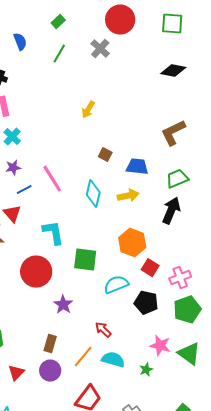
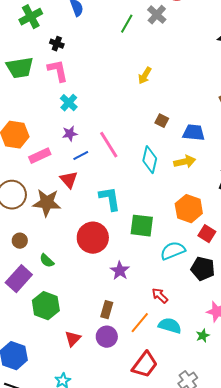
green line: (59, 54) -> (127, 24), moved

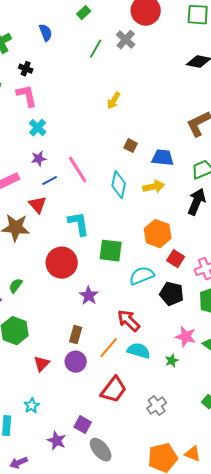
green semicircle: (47, 261) -> (16, 286), turned 84
red arrow: (160, 296) -> (129, 321), size x1.4

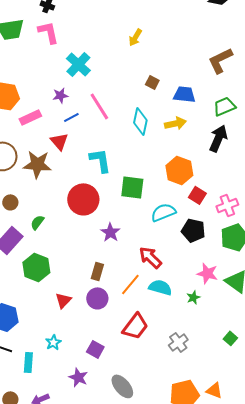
cyan cross: (38, 128) -> (78, 64), moved, size x1.4
purple square: (83, 425) -> (95, 349), moved

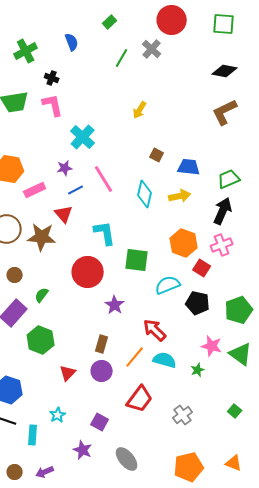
brown L-shape: (220, 60) -> (225, 112), moved
pink cross: (227, 205) -> (222, 245), moved
orange triangle: (214, 390) -> (234, 463), moved

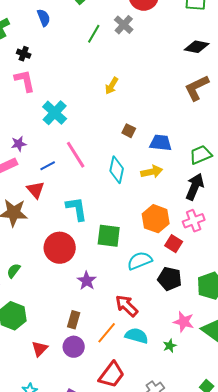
purple star: (65, 168) -> (19, 144), moved

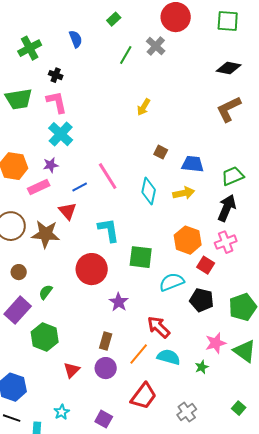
cyan cross: (55, 113) -> (61, 134), moved
pink star: (184, 322) -> (216, 343), turned -30

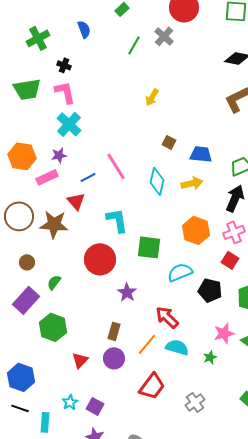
red square: (206, 265) -> (230, 260), moved
purple square: (104, 419) -> (95, 406), moved

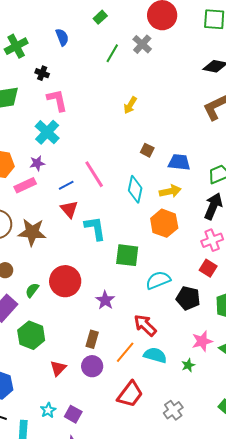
pink L-shape: (65, 92) -> (57, 100), moved
red triangle: (76, 201) -> (69, 209), moved
orange hexagon: (196, 230) -> (164, 223), moved
red circle: (100, 259) -> (65, 281), moved

